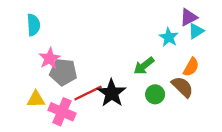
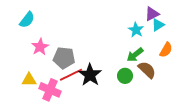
cyan semicircle: (33, 25) -> (27, 20), turned 42
green arrow: (144, 66) -> (135, 55), moved
orange semicircle: (191, 67) -> (166, 50), moved
gray pentagon: (63, 72) -> (64, 58), moved

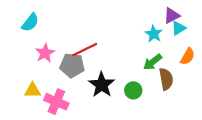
brown semicircle: (147, 70) -> (166, 79), turned 36
red line: (71, 75) -> (85, 50), moved
green circle: (125, 76) -> (133, 90), moved

